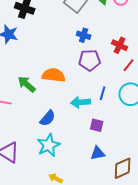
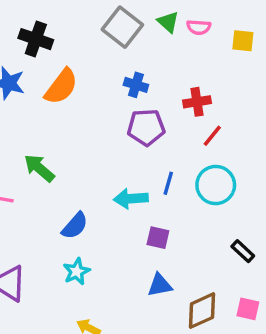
red cross: (120, 45) -> (197, 102), turned -35
orange semicircle: (54, 75) -> (61, 87), moved, turned 120
cyan star: (49, 145) -> (77, 272), size x0.7

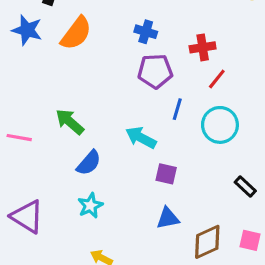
green arrow: (39, 168) -> (70, 122), moved
blue line: (168, 183) -> (177, 109), moved
cyan arrow: (131, 199) -> (141, 138), turned 32

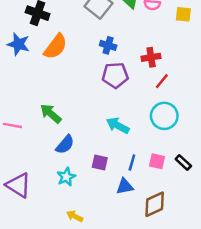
blue line: (177, 109) -> (132, 162), moved
cyan arrow: (141, 138) -> (118, 125), moved
purple square: (166, 174) -> (100, 162), moved
pink square: (250, 240) -> (157, 161), moved

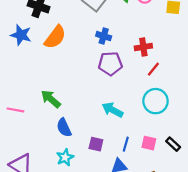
blue semicircle: (65, 145) -> (64, 128), turned 114

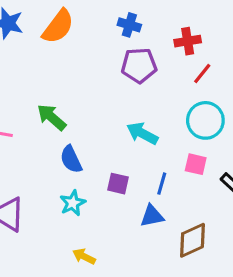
pink square: (149, 143) -> (196, 164), moved

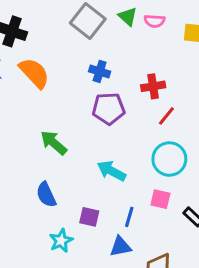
orange semicircle: (58, 27) -> (34, 73), turned -80
green arrow: (52, 117) -> (54, 143), moved
cyan star: (73, 203) -> (61, 241), moved

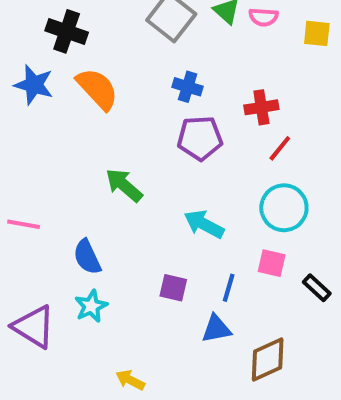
blue semicircle: (46, 195) -> (87, 257), moved
cyan star: (61, 241) -> (91, 306), moved

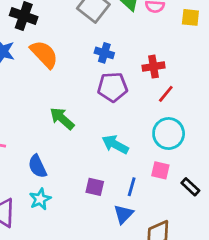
blue triangle: (216, 329) -> (123, 214), turned -35

